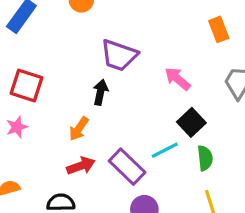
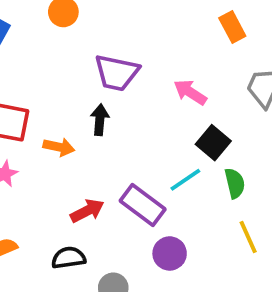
orange arrow: (79, 129) -> (59, 147), moved, turned -105

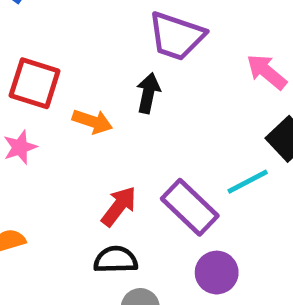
red arrow: (87, 211) -> (119, 206), turned -32
black semicircle: (69, 258) -> (116, 260), moved

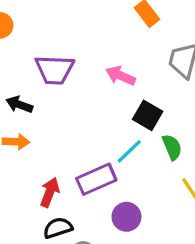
black arrow: (148, 93) -> (19, 105), moved, turned -65
purple rectangle: (190, 207) -> (96, 179), turned -51

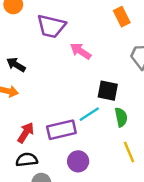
purple trapezoid: (55, 70) -> (51, 26), moved
pink arrow: (121, 76) -> (81, 51), moved
black square: (148, 115) -> (108, 91), turned -30

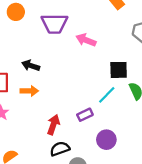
purple rectangle: (61, 130) -> (85, 115), size x0.6

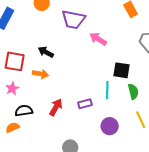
cyan line: (107, 95) -> (107, 90), turned -54
purple circle: (106, 140) -> (110, 126), moved
black semicircle: (60, 149) -> (24, 111), moved

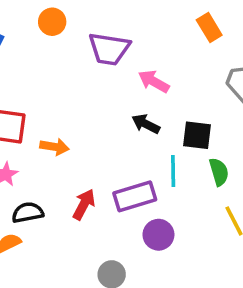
black arrow: (46, 52) -> (146, 124), moved
purple rectangle: (85, 104) -> (135, 196), size x1.6
purple circle: (110, 126) -> (158, 235), moved

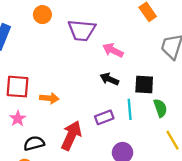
purple rectangle: (135, 196) -> (104, 117), moved, size x0.7
red arrow: (84, 204) -> (71, 135), size x1.4

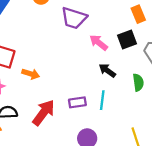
black arrow: (109, 79) -> (107, 71), moved
black square: (144, 84) -> (127, 40), moved, turned -36
green semicircle: (160, 108) -> (138, 82), moved

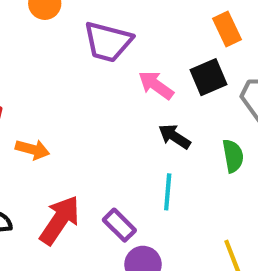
purple rectangle: (77, 102) -> (119, 225), moved, turned 56

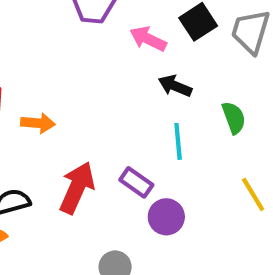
green semicircle: (233, 156) -> (234, 118), moved

